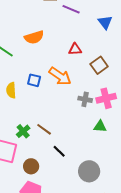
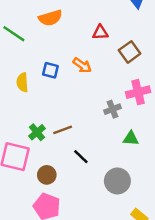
orange arrow: (60, 76) -> (82, 65), size x0.7
gray cross: (85, 99) -> (113, 109), moved, turned -32
green triangle: (100, 126) -> (131, 138), moved
brown line: (44, 129) -> (63, 130), turned -56

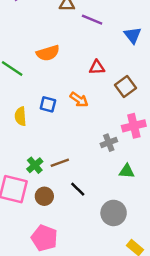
brown circle: (47, 175) -> (44, 196), moved

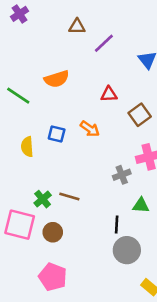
purple line: (92, 20) -> (104, 43), turned -66
brown line: (60, 163) -> (69, 196), turned 36
black line: (78, 189) -> (117, 225), moved, turned 49

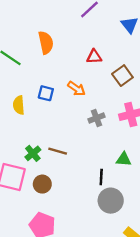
orange semicircle: (57, 79) -> (46, 43), turned -85
gray cross: (122, 175) -> (97, 118), moved

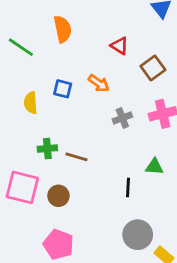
red triangle: (94, 57) -> (120, 46), turned 35
green cross: (33, 153) -> (47, 149), moved, turned 35
gray circle: (111, 201) -> (138, 235), moved

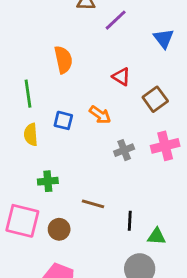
green line: (21, 47) -> (28, 94), moved, turned 48
brown line: (77, 157) -> (93, 204), moved
green triangle: (154, 167) -> (157, 236), moved

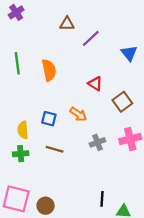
green line: (28, 94) -> (17, 63), moved
green cross: (48, 181) -> (21, 154), moved
brown line: (93, 204) -> (55, 149), moved

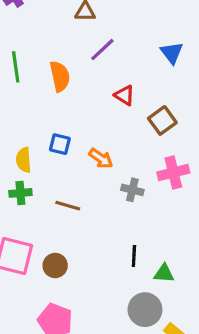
purple line: (91, 38) -> (102, 50), moved
orange arrow: (78, 114) -> (101, 158), moved
gray cross: (98, 142) -> (132, 190), moved, turned 35
brown line: (55, 149) -> (68, 206), moved

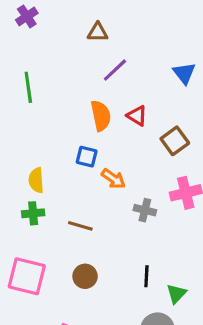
orange semicircle: (60, 76) -> (101, 116), moved
blue square: (60, 144) -> (87, 157), moved
brown circle: (55, 266) -> (85, 276), moved
green triangle: (164, 273) -> (176, 294), turned -50

